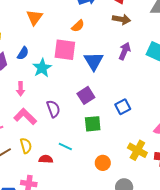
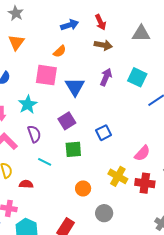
cyan star: (42, 68) -> (28, 104), moved
cyan line: (65, 147) -> (45, 162), moved

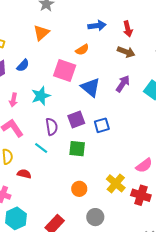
blue triangle: (75, 87) -> (91, 87), turned -30
blue square: (104, 133) -> (102, 125), moved
purple semicircle: (34, 134) -> (52, 127), moved
cyan line: (45, 162) -> (41, 148), moved

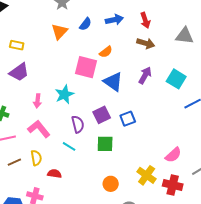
orange semicircle: (82, 50) -> (106, 52), moved
blue semicircle: (23, 65) -> (85, 24), moved

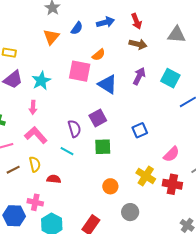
cyan star: (64, 94) -> (41, 81), moved
blue square: (128, 119) -> (140, 130), moved

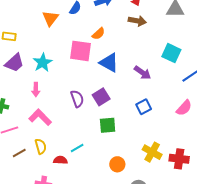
purple arrow: (139, 76) -> (143, 73), moved, turned 102
purple semicircle: (74, 129) -> (77, 99), moved
cyan line: (67, 151) -> (77, 148), moved, turned -56
pink semicircle: (171, 154) -> (184, 108), moved

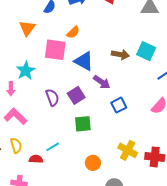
orange triangle: (50, 18) -> (27, 28), moved
brown arrow: (137, 21) -> (120, 54), moved
cyan star: (43, 63) -> (26, 71), moved
purple arrow: (143, 73) -> (102, 82), moved

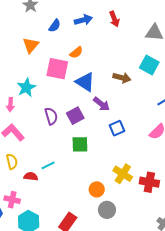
cyan square: (146, 51) -> (149, 65), moved
orange circle: (93, 163) -> (97, 189), moved

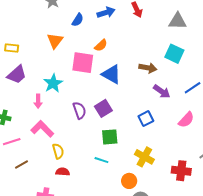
purple arrow: (102, 104) -> (162, 91), moved
yellow semicircle: (12, 162) -> (58, 151), moved
cyan line: (48, 165) -> (101, 160), moved, turned 48
yellow cross: (123, 174) -> (144, 157), moved

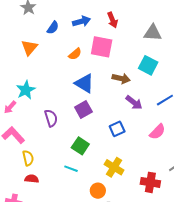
pink square: (83, 63) -> (102, 47), moved
pink arrow: (38, 101) -> (10, 107), turned 40
purple square: (103, 108) -> (83, 109), moved
green square: (110, 137) -> (80, 146), turned 36

